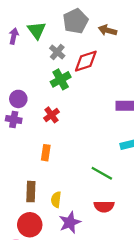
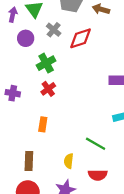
green cross: (61, 79) -> (46, 63), moved
purple circle: (18, 99) -> (26, 38), moved
yellow semicircle: (56, 200) -> (69, 161), moved

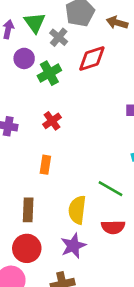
gray cross: (54, 30) -> (59, 37), moved
green cross: (46, 63) -> (49, 73), moved
yellow semicircle: (69, 161) -> (77, 210), size x1.5

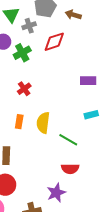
gray cross: (59, 37) -> (29, 26), turned 32
yellow semicircle: (77, 210) -> (43, 123), moved
purple star: (73, 246) -> (56, 193), moved

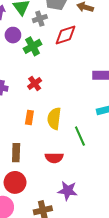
green line: (68, 140) -> (80, 136), turned 36
red semicircle: (70, 169) -> (54, 158), moved
purple star: (56, 193) -> (68, 191), turned 30

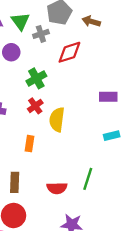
green cross: (33, 46) -> (36, 78), moved
yellow semicircle: (54, 119) -> (57, 120), moved
green line: (80, 136) -> (88, 179), moved, turned 42

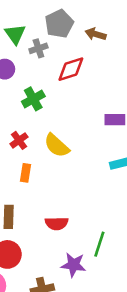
red cross: (35, 106) -> (19, 140), moved
yellow semicircle: (57, 120) -> (57, 146), turned -55
green line: (88, 179) -> (99, 244), moved

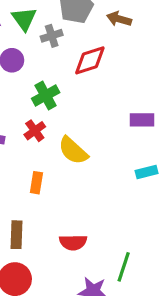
red cross: (19, 140) -> (35, 131), moved

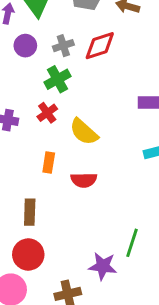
gray cross: (52, 36) -> (63, 46), moved
red semicircle: (73, 242) -> (84, 180), moved

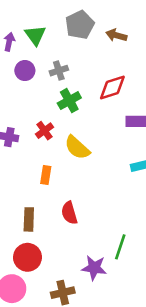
red diamond: (100, 46) -> (112, 88), moved
green cross: (57, 79) -> (69, 101), moved
red semicircle: (84, 180) -> (69, 213), moved, turned 75

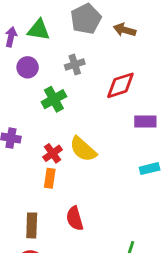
green triangle: (35, 35) -> (39, 30), turned -45
gray cross: (59, 71) -> (75, 65), moved
green cross: (69, 101) -> (54, 99), moved
red cross: (44, 131) -> (53, 153), moved

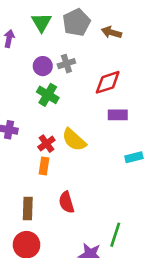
green triangle: (39, 30) -> (41, 22), moved, turned 50
purple circle: (28, 67) -> (43, 66), moved
green cross: (54, 99) -> (48, 95), turned -30
purple rectangle: (145, 121) -> (118, 115), moved

